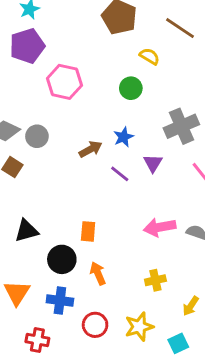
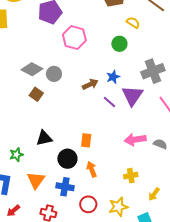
purple triangle: (153, 163) -> (132, 96), size x1.6

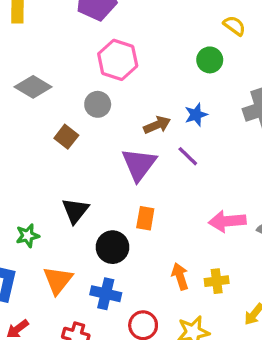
pink hexagon: (74, 38) -> (118, 60), moved
gray diamond: (32, 69) -> (33, 87), moved
purple triangle: (132, 96) -> (139, 164), moved
black triangle: (44, 138) -> (75, 211), turned -42
orange arrow: (92, 169) -> (180, 276), moved

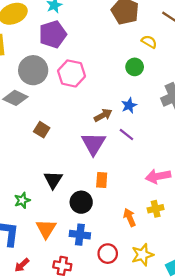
gray circle: (98, 104) -> (33, 70), moved, size x1.6
yellow cross: (217, 281) -> (156, 209), moved

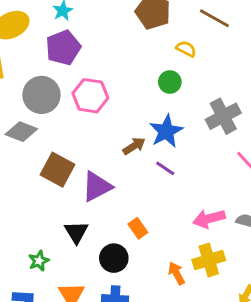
blue star: (129, 105) -> (166, 131), size x1.6
brown square: (42, 130) -> (58, 170), size x1.6
purple triangle: (93, 144) -> (97, 186), moved, turned 35
orange rectangle: (102, 180) -> (138, 228), turned -35
yellow cross: (156, 209) -> (209, 260), size x1.5

